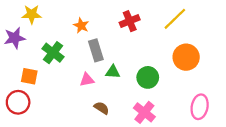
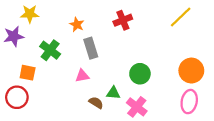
yellow line: (175, 19) -> (181, 17), moved
orange circle: (186, 57) -> (191, 71), moved
green triangle: (113, 72) -> (113, 93), moved

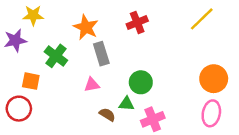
orange star: (77, 25) -> (86, 27), size x1.5
green circle: (140, 74) -> (141, 82), moved
pink cross: (137, 107) -> (153, 119), turned 30

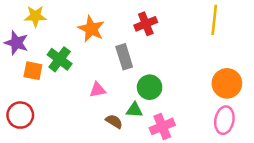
yellow line: (202, 19) -> (214, 20), turned -40
purple star: (15, 40) -> (16, 43), turned 30
gray rectangle: (101, 54) -> (124, 57), moved
orange square: (31, 81) -> (33, 71), moved

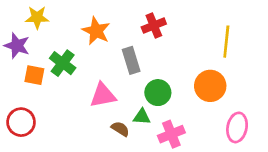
yellow line: (214, 20) -> (226, 42), moved
orange circle: (227, 83) -> (210, 86), moved
pink triangle: (98, 90) -> (103, 95), size x1.5

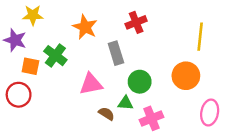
red circle: (21, 122) -> (19, 95), moved

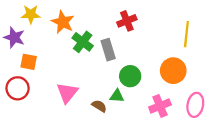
orange star: (85, 27) -> (63, 22), moved
green cross: (55, 56) -> (83, 42), moved
pink triangle: (91, 84) -> (67, 93), moved, turned -40
pink cross: (151, 118) -> (160, 106), moved

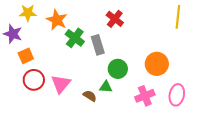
red cross: (127, 21) -> (115, 19), turned -30
yellow line: (186, 34) -> (178, 17), moved
orange square: (29, 62) -> (26, 56), turned -35
red circle: (18, 88) -> (34, 80), moved

